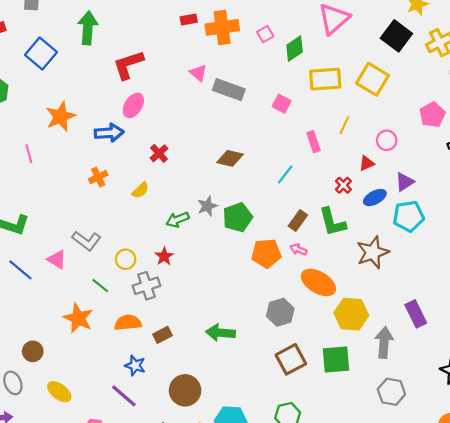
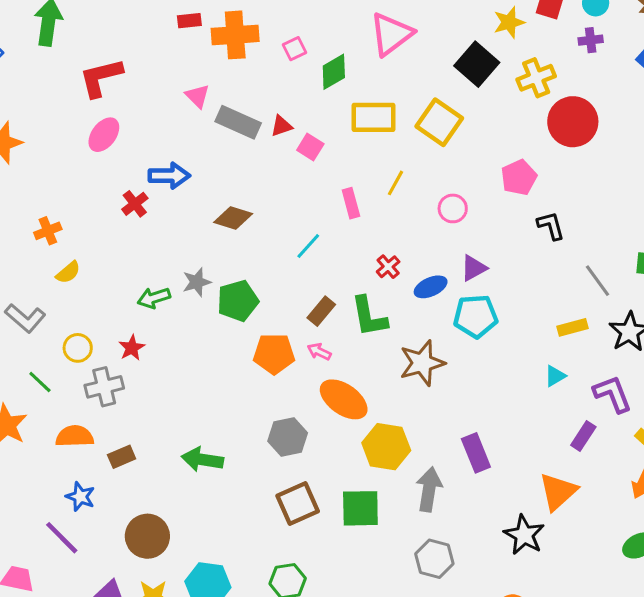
blue arrow: (109, 133) -> (169, 176), moved
red triangle: (367, 163) -> (281, 126), moved
yellow semicircle: (140, 190) -> (68, 272), moved

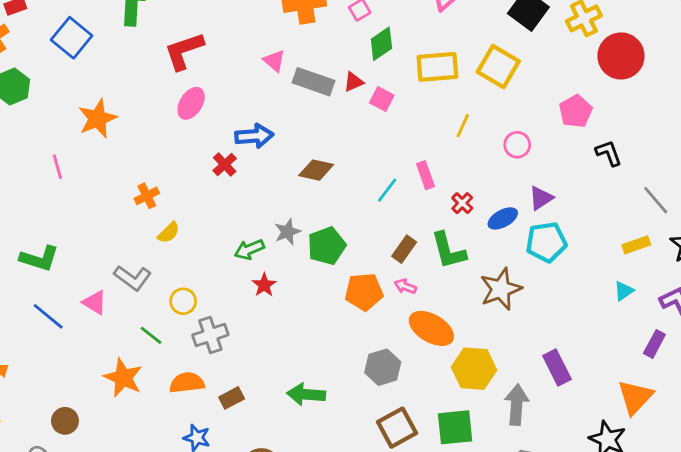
green diamond: (334, 72) -> (381, 44), moved
pink rectangle: (351, 203) -> (425, 175), moved
red star: (132, 348) -> (264, 285), moved

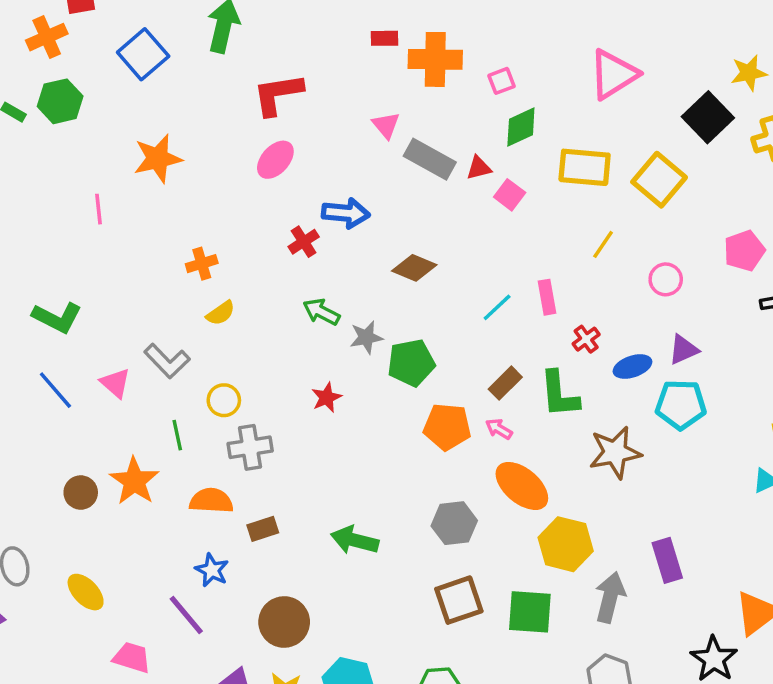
green arrow: (249, 249) -> (321, 312), moved, turned 40
green line: (151, 335) -> (177, 435), turned 30
brown circle: (65, 421) -> (81, 493), moved

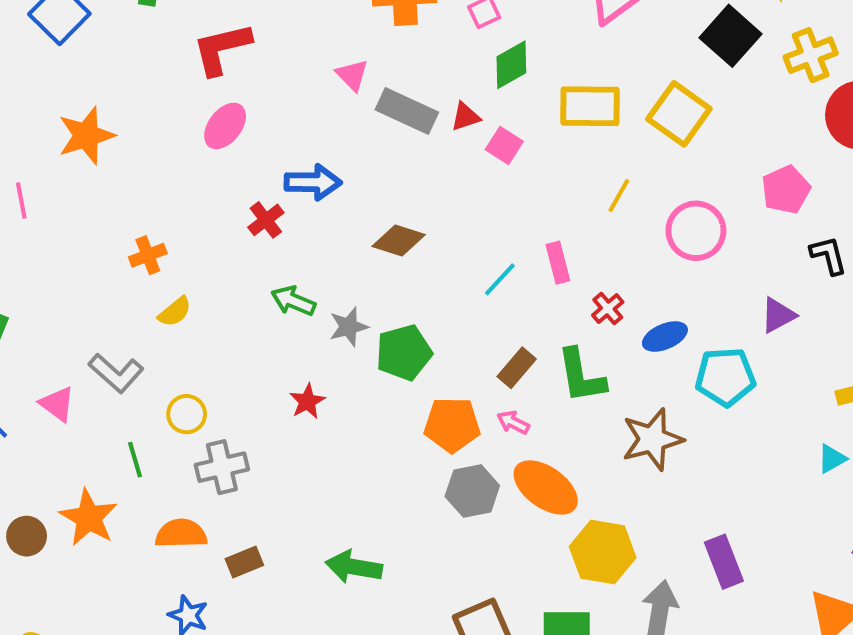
pink circle: (666, 279) -> (696, 231), size x1.5
purple triangle: (683, 350) -> (778, 315), moved
gray hexagon: (454, 523) -> (472, 491), moved

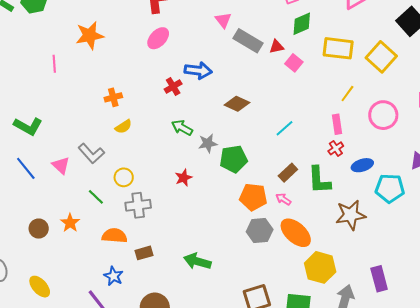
pink rectangle: (558, 263) -> (337, 124), moved
green line: (135, 460) -> (96, 197), turned -36
orange star: (89, 518) -> (70, 223), size x0.7

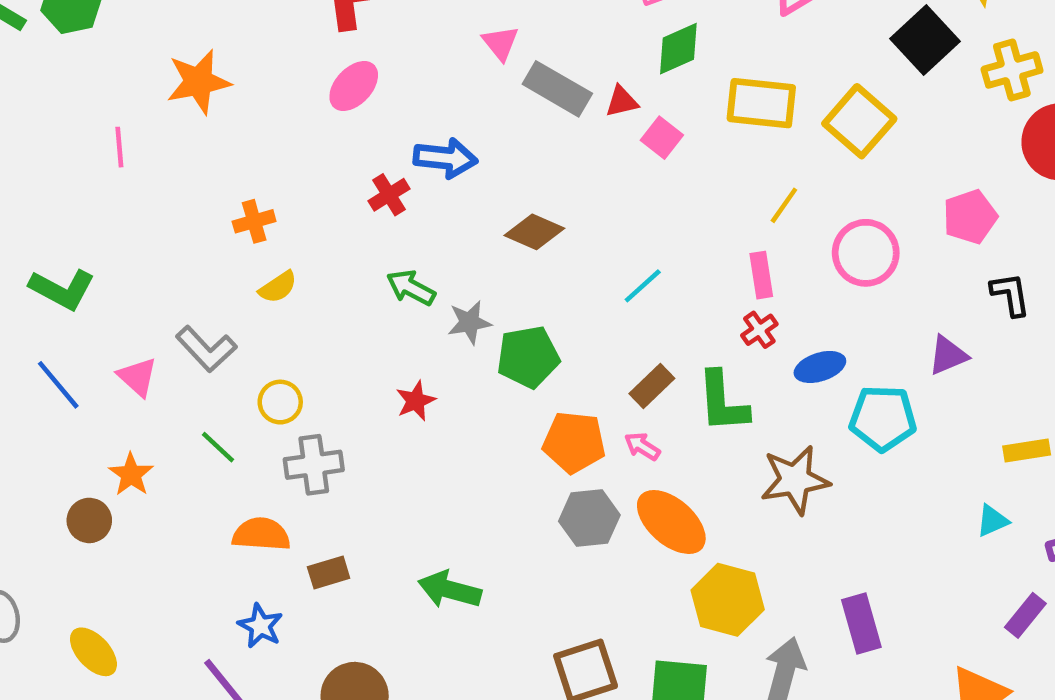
orange star: (70, 223) -> (131, 474), moved

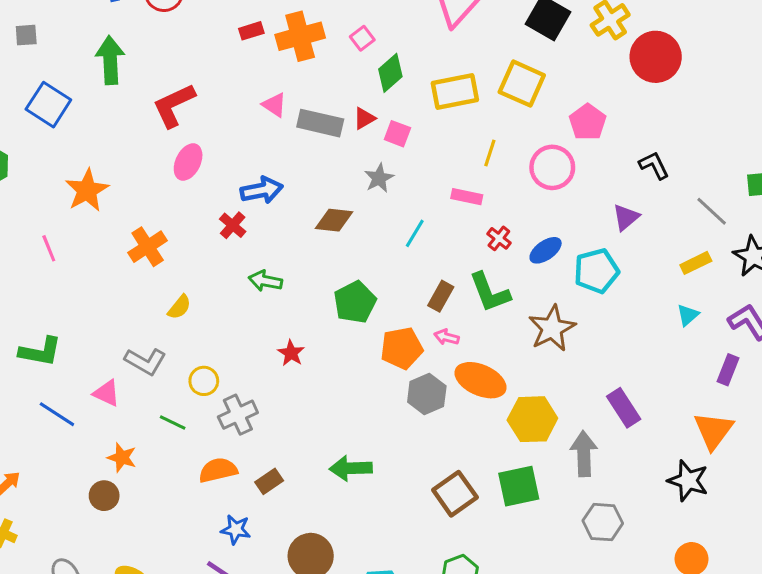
pink pentagon: (970, 217) -> (588, 122), moved
orange cross: (254, 221) -> (148, 247), moved, size x1.4
pink rectangle: (761, 275) -> (467, 197), moved, turned -52
gray star: (469, 322) -> (379, 178), moved

